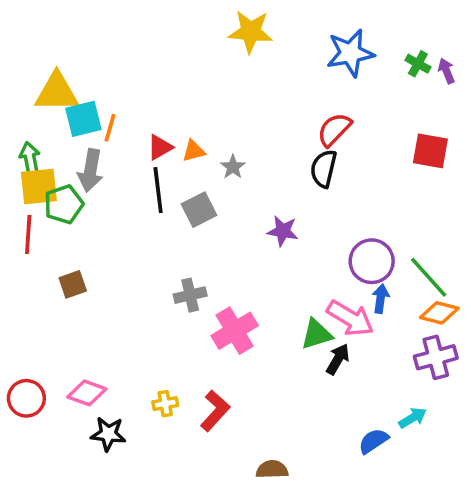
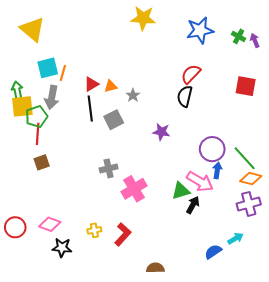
yellow triangle: (57, 92) -> (32, 29), moved, turned 40
red line: (28, 235) -> (38, 134), moved

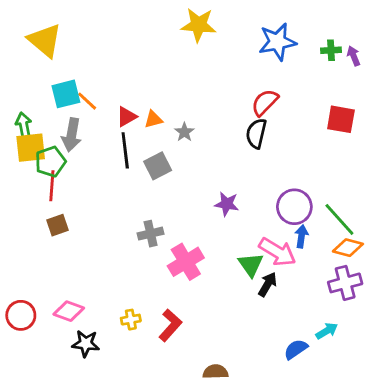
green cross: (239, 36) -> (331, 50), turned -32
orange line: (63, 73) -> (87, 101), turned -63
purple star: (161, 132) -> (227, 204), moved
green triangle: (181, 191) -> (251, 265), turned -48

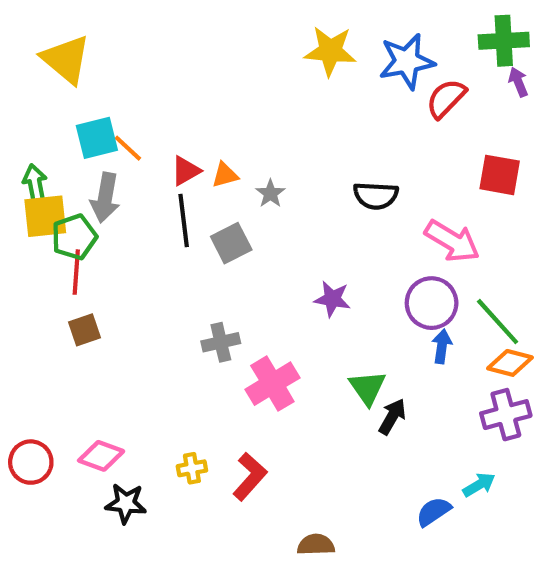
yellow star: (198, 25) -> (330, 51), moved
green cross: (331, 50) -> (504, 41), moved, size x1.6
red semicircle: (265, 102) -> (446, 99), moved
black semicircle: (256, 133) -> (376, 196), turned -100
pink arrow: (277, 252) -> (452, 241), moved

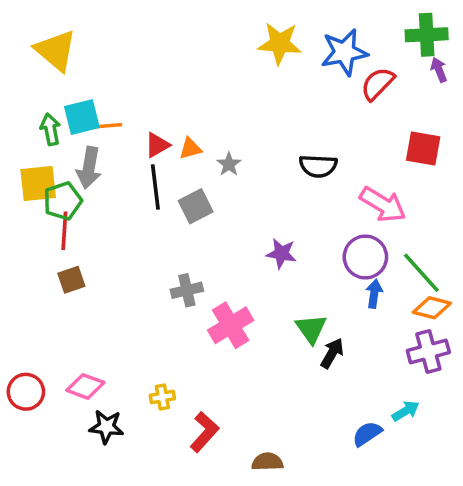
orange line: (128, 148) -> (108, 126), turned -48
green arrow: (35, 183) -> (50, 129), moved
red L-shape: (250, 477) -> (204, 432), moved

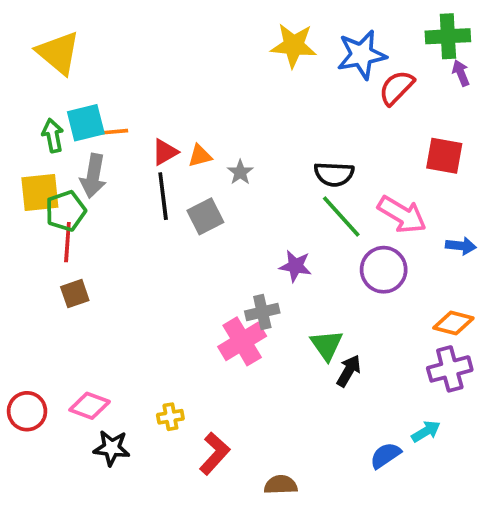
green line: (421, 273) -> (341, 216), moved
gray cross: (187, 290) -> (262, 312), moved
blue arrow: (374, 294) -> (461, 246), moved, turned 88

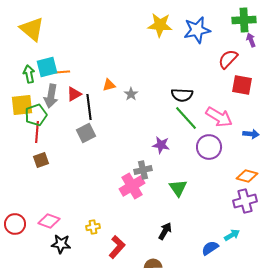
red semicircle: (396, 88) -> (228, 59), moved
red triangle: (165, 152) -> (74, 94), moved
gray square: (205, 216) -> (86, 133), moved
black arrow: (349, 371) -> (165, 231), moved

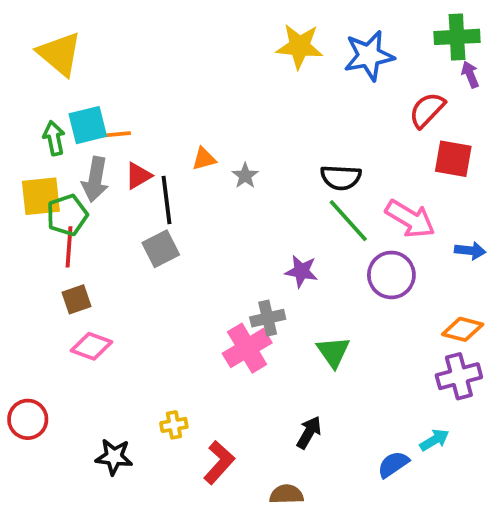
pink diamond: (49, 221) -> (91, 346), moved

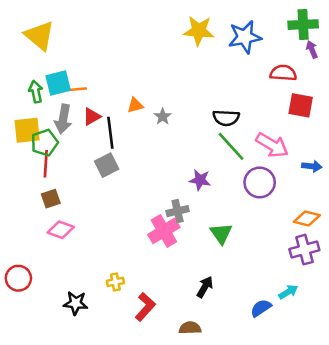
red semicircle: (427, 110) -> (283, 73), turned 50

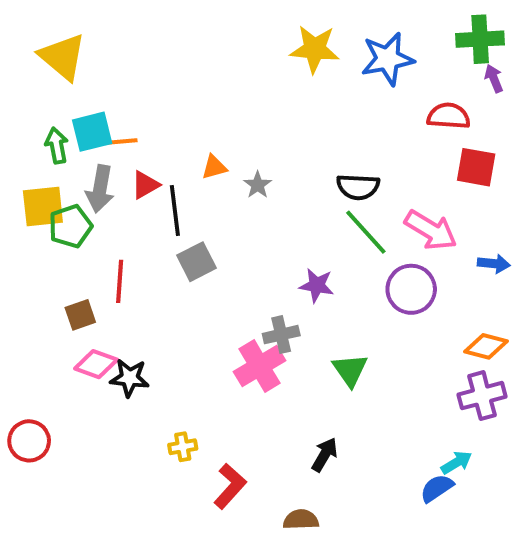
red line: (46, 164) -> (120, 281), moved
gray square: (107, 165) -> (196, 262), moved
black star: (76, 303) -> (130, 378), moved
blue semicircle: (261, 308) -> (437, 488), moved

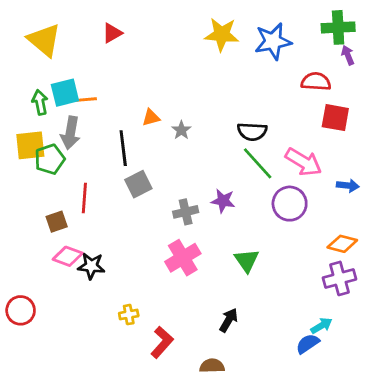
red triangle: (145, 185) -> (112, 33), moved
gray cross: (281, 335) -> (186, 212), moved

